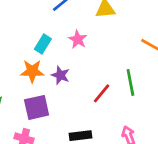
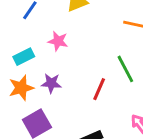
cyan rectangle: (43, 44) -> (24, 57), turned 48

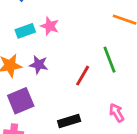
cyan rectangle: (24, 57) -> (25, 31), moved

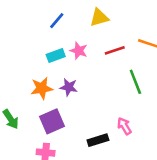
red line: (83, 76) -> (115, 50), moved, turned 42
pink arrow: (117, 113) -> (124, 126), moved

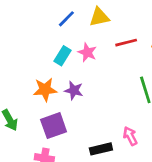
yellow triangle: (99, 18) -> (99, 17), moved
red line: (115, 50) -> (126, 43), moved
cyan rectangle: (56, 55) -> (63, 56), turned -42

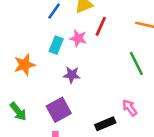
red line: (126, 43) -> (101, 26), moved, turned -42
orange star: (45, 90) -> (24, 65), moved

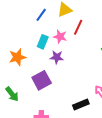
purple star: (72, 75) -> (57, 57), moved
purple square: (59, 110) -> (42, 80), moved

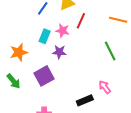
green arrow: (12, 94) -> (13, 81), moved

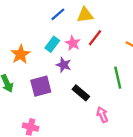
orange star: (19, 52) -> (21, 54), turned -30
black rectangle: (85, 100) -> (81, 93), moved, turned 49

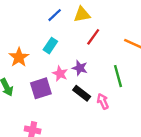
pink star: (73, 43) -> (60, 74), moved
purple star: (64, 65) -> (80, 68), moved
pink arrow: (102, 115) -> (103, 101), moved

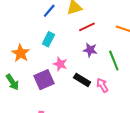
red line: (93, 37) -> (87, 27), turned 35
purple star: (80, 68) -> (90, 50), moved

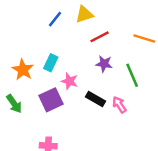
cyan rectangle: (48, 39) -> (51, 63), moved

